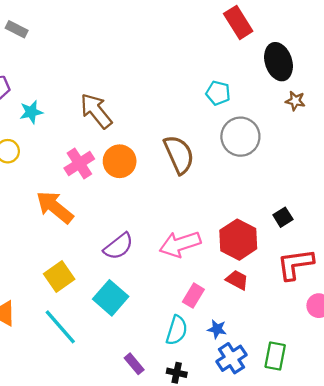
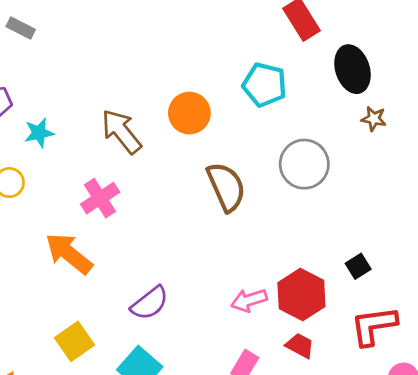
cyan pentagon: (218, 93) -> (265, 85), moved, size x1.4
orange circle: (120, 161) -> (189, 113), moved
pink arrow: (180, 244) -> (249, 300), moved, size x0.7

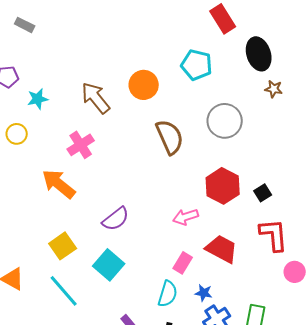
red hexagon: (301, 295) -> (223, 186), moved
red L-shape: (374, 326) -> (274, 235), turned 93
red trapezoid: (300, 346) -> (222, 249), size x1.6

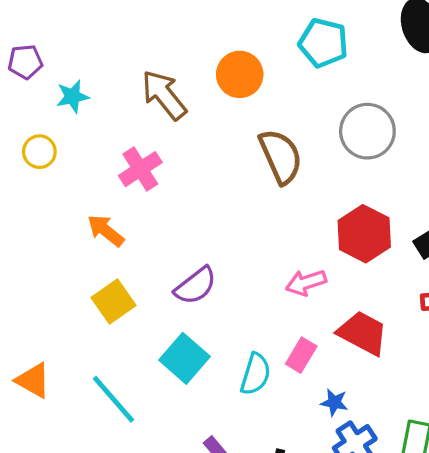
orange arrow: (59, 184) -> (106, 231), size x0.7
yellow square: (63, 246) -> (114, 301), moved
cyan semicircle: (168, 294) -> (255, 374), moved

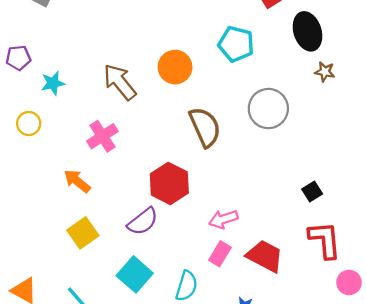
red hexagon: (364, 234) -> (169, 183), moved
pink rectangle: (301, 355) -> (220, 254), moved

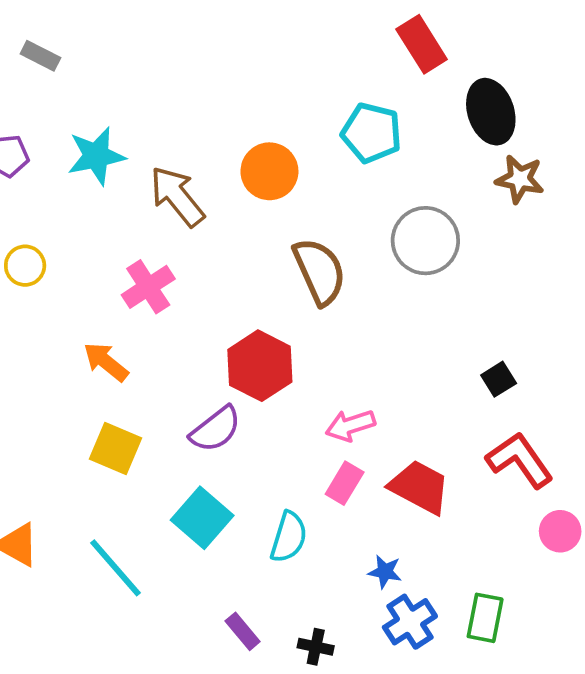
brown star: (325, 72) -> (520, 179), size x1.4
cyan star: (53, 83) -> (96, 156), moved, size x1.4
yellow square: (83, 233) -> (115, 448), turned -32
red L-shape: (325, 240) -> (520, 460), turned -30

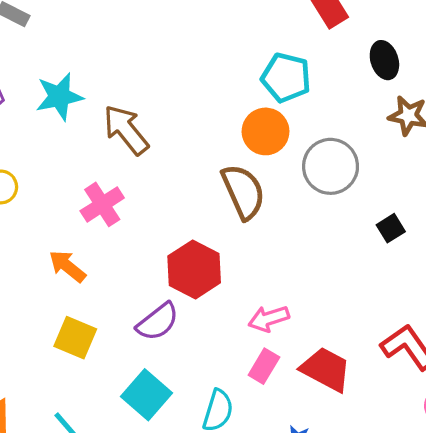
black ellipse: (491, 112) -> (384, 60), size x0.7
orange circle: (269, 171) -> (266, 131), moved
black square: (499, 379) -> (391, 228), moved

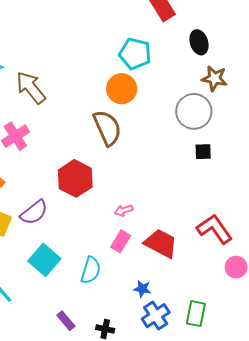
gray circle: (331, 166) -> (194, 111), moved
black square: (391, 228) -> (203, 152), turned 30
pink arrow: (269, 319) -> (124, 210), size x0.7
purple semicircle: (158, 322) -> (34, 212), moved

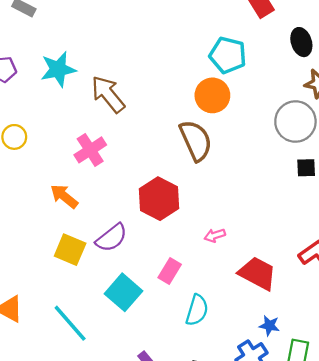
pink rectangle: (121, 241) -> (170, 271), moved
cyan semicircle: (91, 270) -> (197, 310), moved
blue star: (142, 289) -> (269, 326), moved

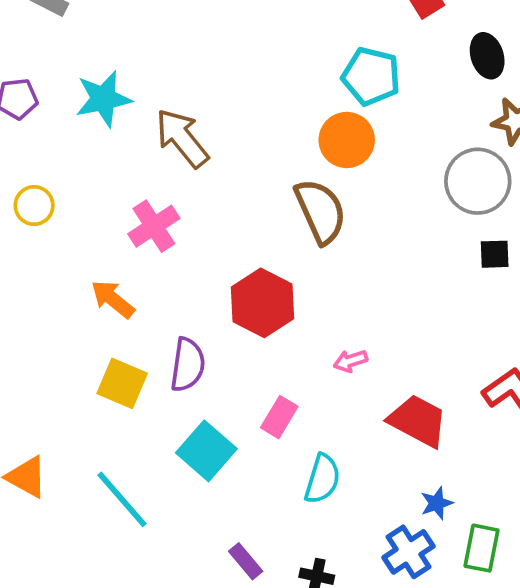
purple semicircle: (112, 238) -> (188, 365), turned -44
blue star: (269, 326) -> (437, 503), turned -30

